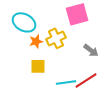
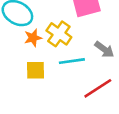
yellow cross: (56, 38) -> (59, 34), turned -30
cyan line: (66, 82) -> (72, 61), moved

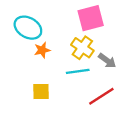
yellow cross: (59, 34) -> (82, 48), moved
yellow square: (36, 70) -> (41, 92), moved

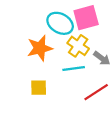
cyan ellipse: (28, 28) -> (60, 23), moved
orange star: (42, 50) -> (40, 48), size x1.6

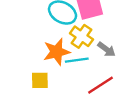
orange star: (40, 48) -> (57, 52), moved

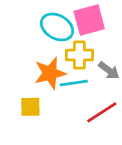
yellow cross: (82, 36) -> (79, 55), turned -35

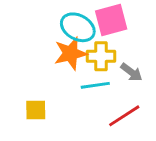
orange star: (50, 73) -> (71, 53), moved
yellow square: (30, 107) -> (36, 110), moved

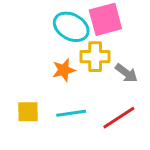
orange star: (71, 53) -> (64, 70), moved, size x0.7
cyan line: (95, 85) -> (71, 113), moved

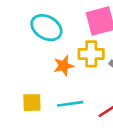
cyan ellipse: (71, 27) -> (46, 28), moved

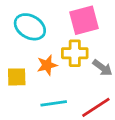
yellow square: (32, 103) -> (17, 77), moved

